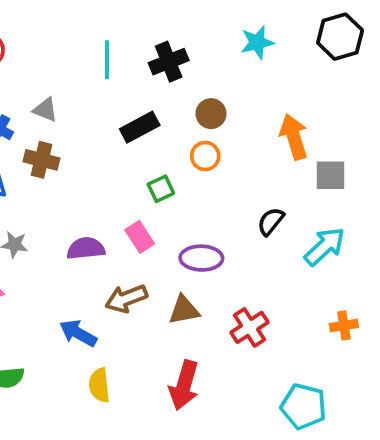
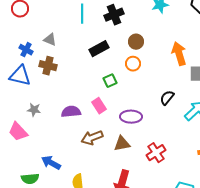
blue arrow: (78, 333) -> (51, 163), moved

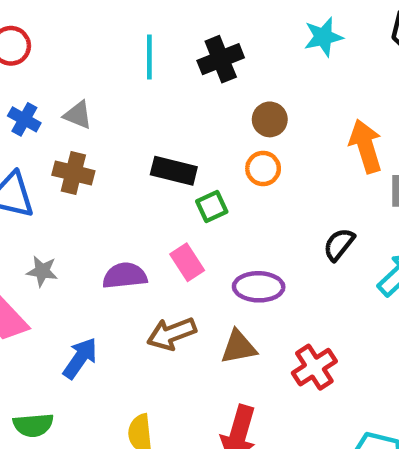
black rectangle: (99, 49) -> (174, 171), moved, turned 42
blue cross: (26, 50) -> (24, 119), moved
blue arrow: (51, 163) -> (80, 358), moved, turned 96

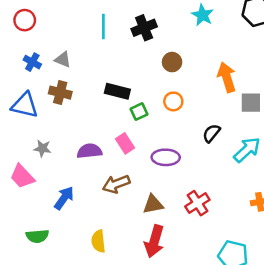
cyan star: (323, 37) -> (203, 15), turned -30
orange circle: (263, 169) -> (173, 101), moved
brown triangle: (239, 347) -> (153, 204), moved

